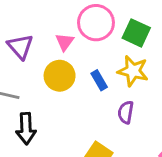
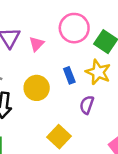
pink triangle: (65, 42) -> (37, 44), moved
yellow circle: (60, 76) -> (37, 88), moved

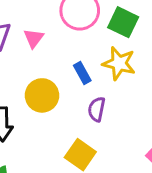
purple semicircle: (87, 105) -> (97, 109), moved

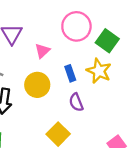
pink triangle: (34, 38) -> (42, 51), moved
purple semicircle: (97, 109) -> (76, 102), turned -42

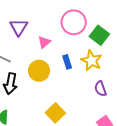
purple semicircle: (76, 102) -> (100, 89), moved

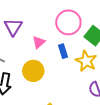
blue rectangle: (67, 62) -> (63, 51), moved

